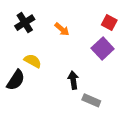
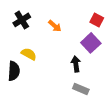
black semicircle: (16, 80) -> (14, 71), turned -30
black arrow: (73, 80) -> (76, 64), moved

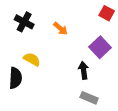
black cross: (22, 20) -> (24, 22), turned -30
red square: (97, 20) -> (107, 13), moved

